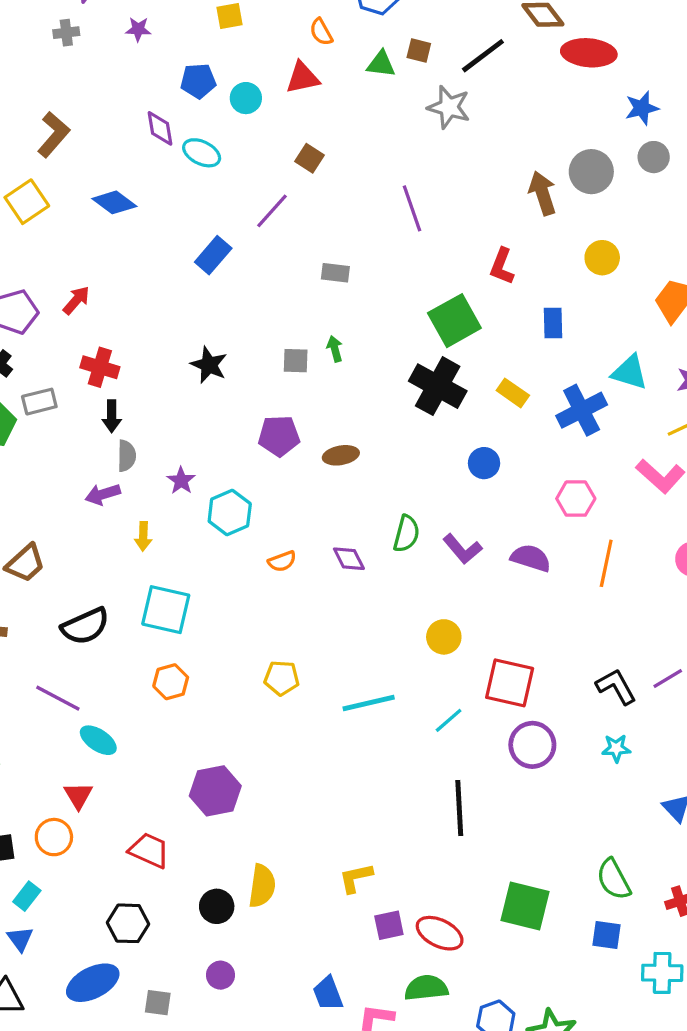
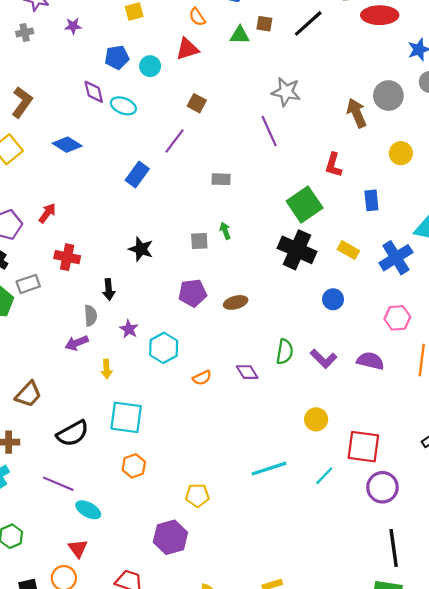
gray star: (449, 107) -> (286, 92), moved
black arrow: (112, 416) -> (109, 289), moved
yellow pentagon: (282, 678) -> (197, 495), moved
black line: (459, 808) -> (394, 548), moved

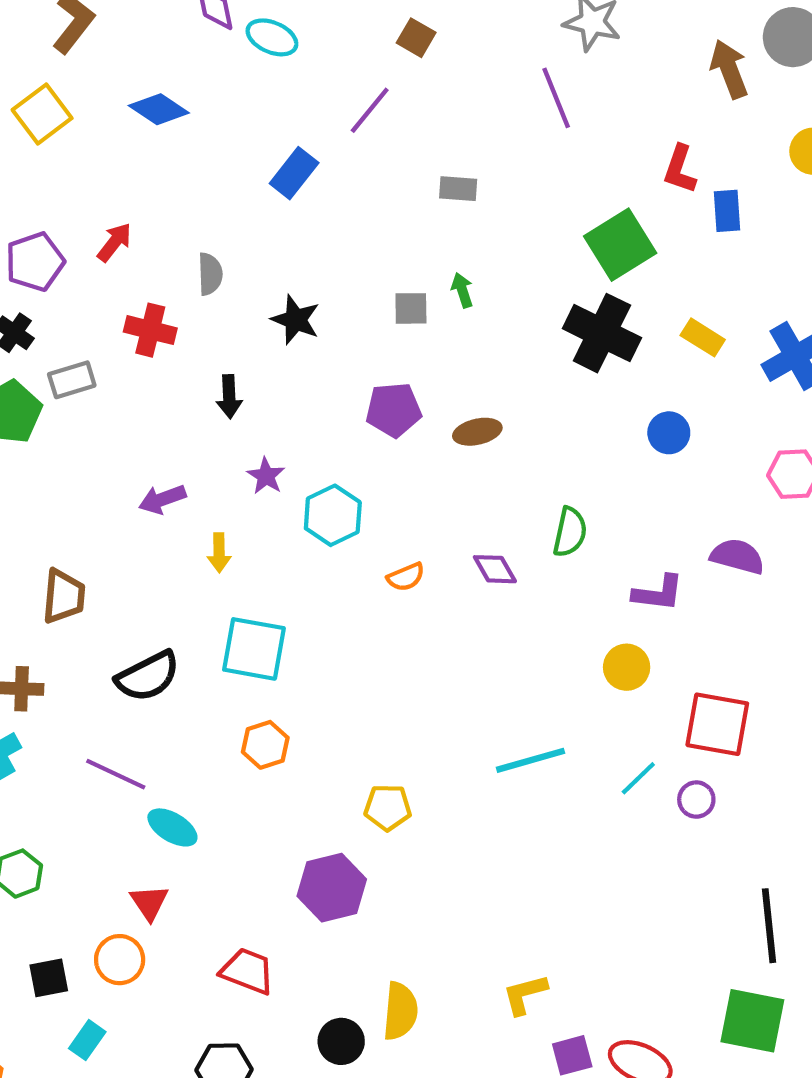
blue rectangle: (371, 200) -> (727, 211), moved
gray semicircle: (91, 316) -> (210, 274), moved
purple L-shape: (324, 359) -> (658, 593), moved, turned -40
brown trapezoid: (28, 394) -> (64, 596), turned -40
purple circle: (382, 487) -> (696, 800), moved, size x0.6

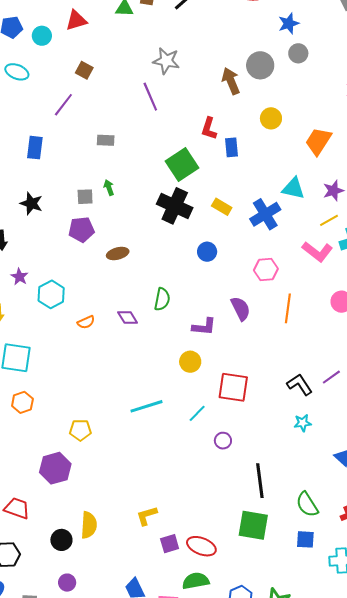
blue rectangle: (294, 173) -> (35, 148), moved, turned -30
purple pentagon: (394, 410) -> (81, 230), moved
purple semicircle: (737, 556) -> (241, 309), turned 50
purple circle: (696, 800) -> (223, 441), moved

